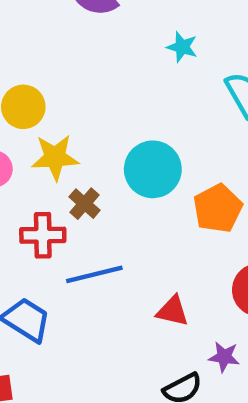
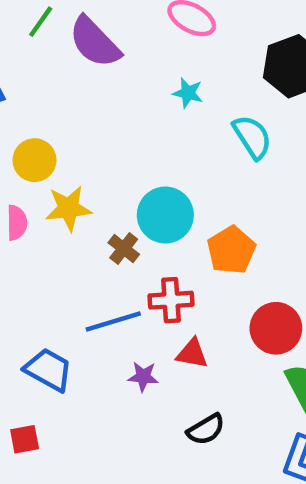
brown cross: (85, 204) -> (124, 248), moved
red cross: (43, 235) -> (171, 300), moved
purple star: (224, 357) -> (143, 377), moved

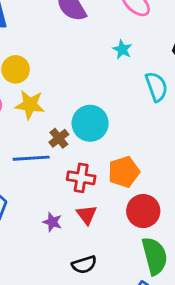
orange pentagon: (231, 250) -> (124, 172), moved
blue line: (113, 322) -> (31, 158), moved
red triangle: (192, 354) -> (87, 215), turned 30

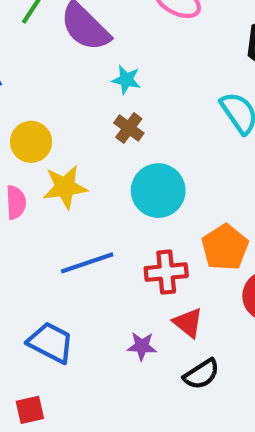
cyan star: (122, 49) -> (126, 80), moved
brown cross: (59, 138) -> (129, 128), moved
black semicircle: (84, 265) -> (201, 374), moved

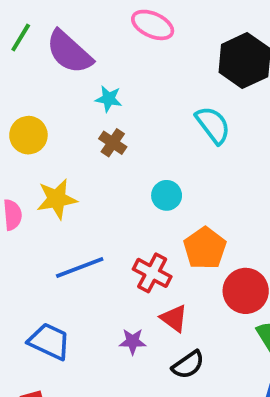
yellow circle: (31, 142) -> (28, 135), moved
cyan circle: (158, 191) -> (167, 195), moved, size x0.6
red cross: (166, 272) -> (152, 273), turned 36

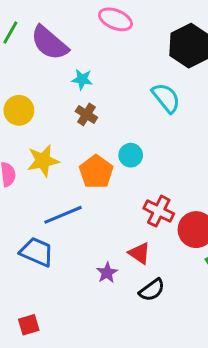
orange pentagon: (205, 248) -> (96, 172), moved
red cross: (152, 273) -> (159, 211), moved
blue trapezoid: (49, 341) -> (37, 252), moved
purple star: (133, 341) -> (107, 273), turned -30

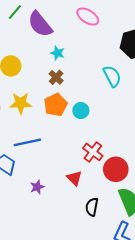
orange pentagon: (96, 172) -> (56, 105), moved
purple star: (107, 273) -> (37, 187), moved
black semicircle: (152, 290) -> (92, 207), moved, turned 126

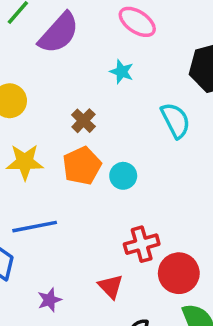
purple semicircle: (40, 24) -> (59, 33), turned -100
cyan star: (58, 53) -> (122, 72), moved
red cross: (93, 152) -> (142, 244), turned 36

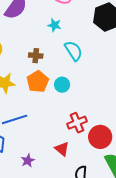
cyan semicircle: (175, 120) -> (73, 51), moved
brown cross: (83, 121) -> (36, 56), turned -32

